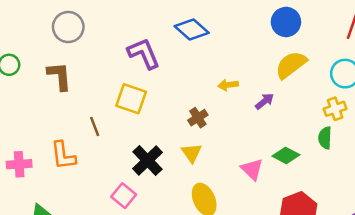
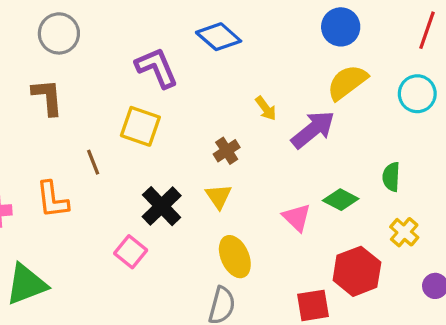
yellow arrow: (228, 85) -> (266, 108), turned -120
purple arrow: (265, 101) -> (313, 130), size x1.8
yellow cross: (335, 109) -> (404, 232), moved, turned -30

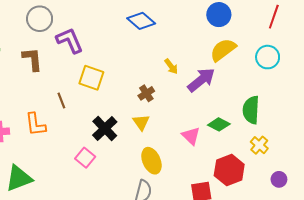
purple L-shape: (157, 68) -> (70, 40), moved
green semicircle: (391, 177) -> (251, 110), size x1.5

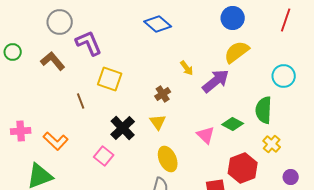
cyan circle: (268, 57) -> (284, 76), moved
brown L-shape: (32, 59) -> (53, 61), turned -35
orange L-shape: (35, 124) -> (56, 141), moved, turned -40

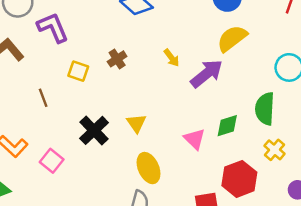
yellow square: (110, 79) -> (78, 71), size x0.7
brown cross: (163, 94) -> (117, 59), moved
green diamond: (233, 124) -> (227, 126), turned -45
pink square: (104, 156) -> (52, 161), moved

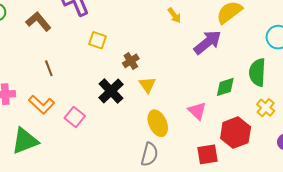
yellow arrow: (172, 58) -> (174, 15), moved
brown cross: (117, 59) -> (131, 61), moved
brown line: (43, 98) -> (49, 68), moved
pink triangle: (195, 139) -> (197, 111), moved

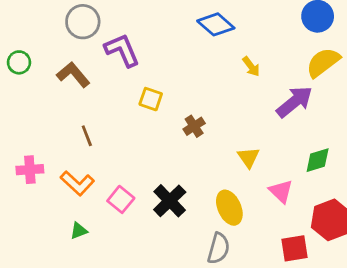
yellow triangle: (147, 85) -> (248, 157), moved
black cross: (111, 91) -> (170, 201), moved
green triangle: (25, 141) -> (79, 231), moved, size x0.5

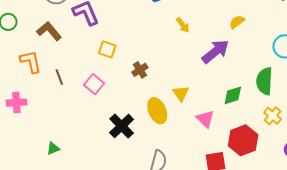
yellow semicircle: (323, 62) -> (237, 22), size x0.6
orange L-shape: (77, 183) -> (31, 62), moved, turned -145
pink square: (121, 199) -> (94, 84), moved
yellow ellipse: (229, 208) -> (157, 111), moved

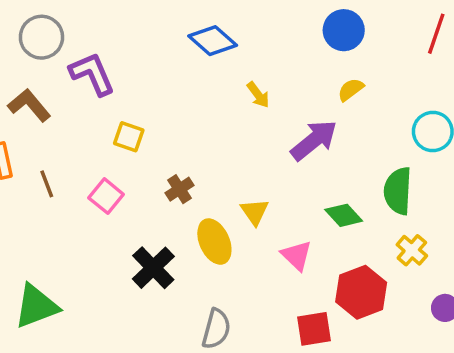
brown cross: (140, 70) -> (179, 189), moved
green diamond: (233, 95) -> (344, 215), turned 65
green triangle: (53, 148) -> (36, 306), size x2.0

